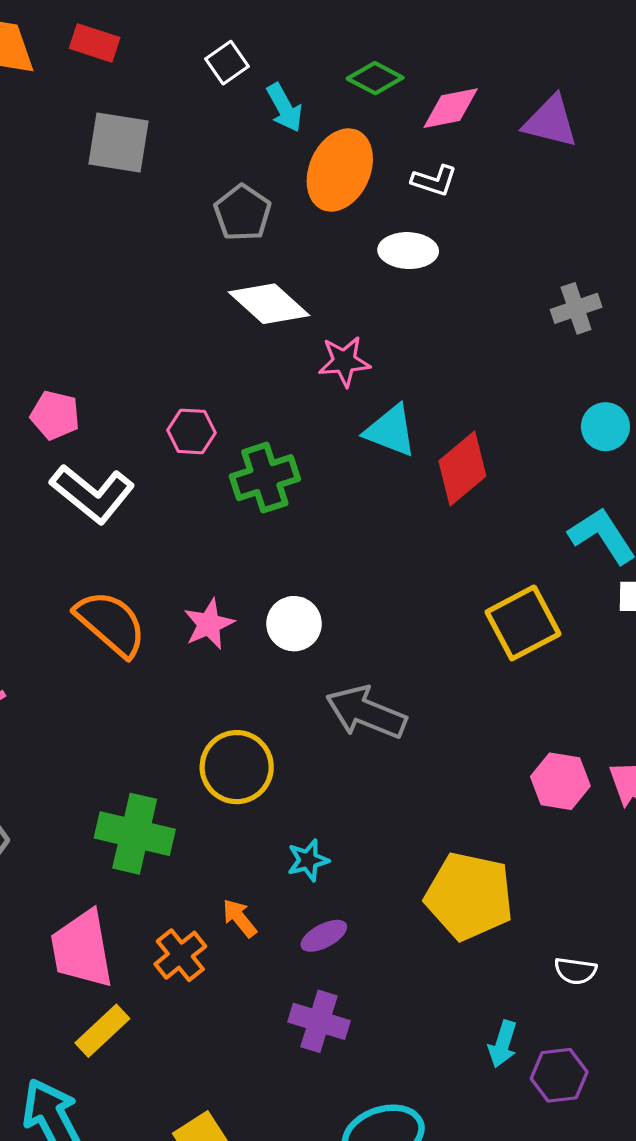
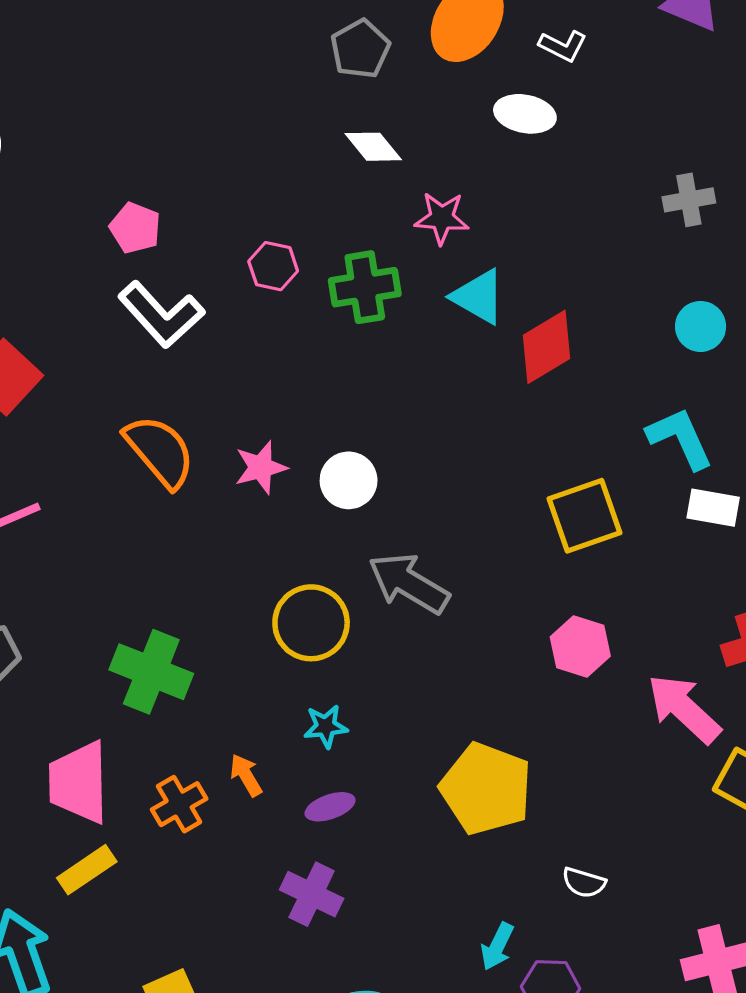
white diamond: (269, 304) -> (373, 147), size x0.7
green cross: (265, 478) -> (365, 287), moved
yellow circle: (237, 767) -> (311, 623), moved
pink hexagon: (560, 781) -> (580, 647), moved

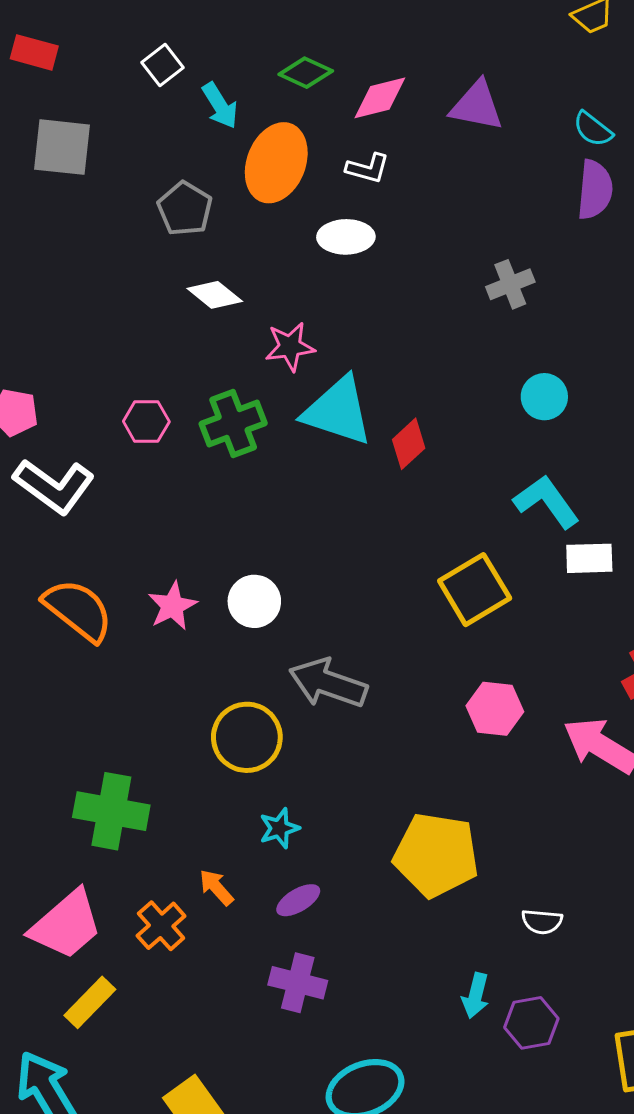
cyan triangle: (478, 297) -> (338, 411), size x1.4
red diamond: (547, 347) -> (409, 444), size x0.7
pink trapezoid: (79, 782) -> (66, 925), turned -118

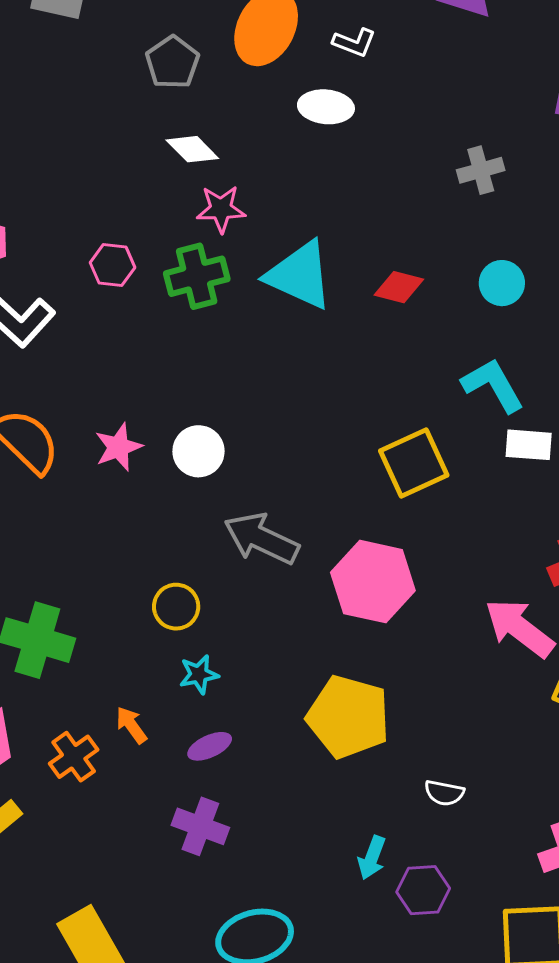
pink star: (290, 347) -> (221, 209), moved
red diamond: (409, 444) -> (399, 287), moved, turned 51
pink hexagon: (495, 709) -> (373, 582), moved, size x1.5
yellow circle: (247, 737) -> (176, 607), moved, size x0.7

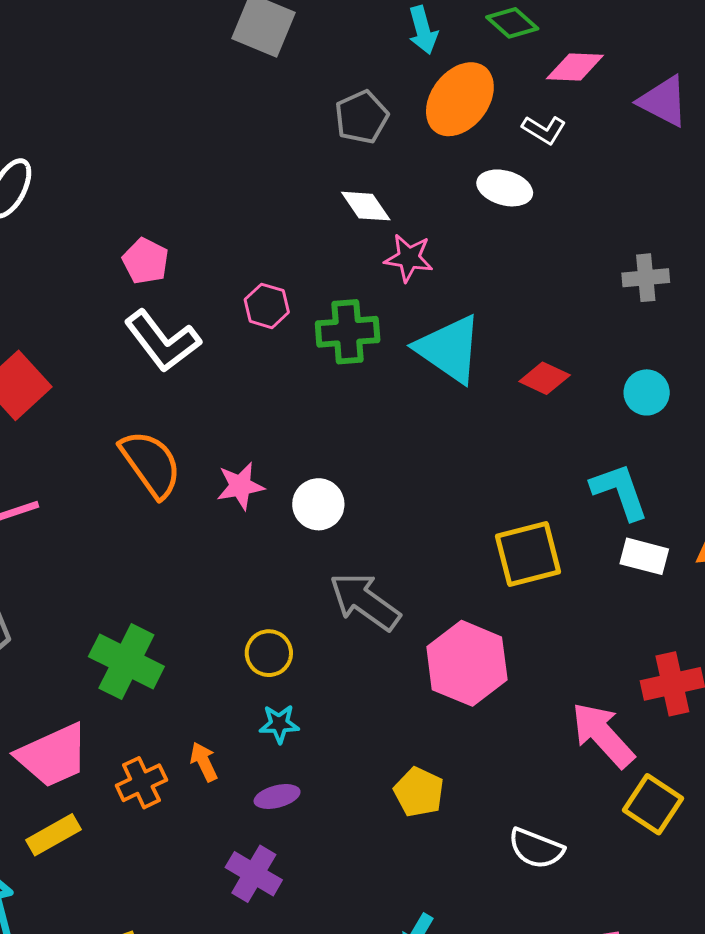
pink star: (221, 209) -> (409, 258), moved
yellow pentagon: (348, 717) -> (419, 792), size x0.6
white semicircle: (444, 793) -> (536, 848), moved, size x1.4

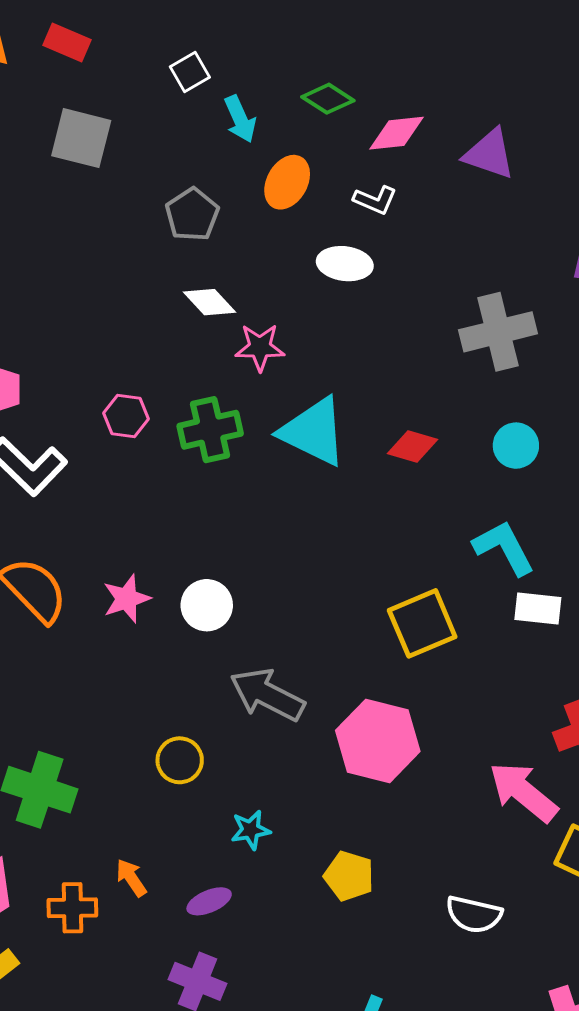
orange ellipse: (460, 99) -> (287, 182), size x0.7
gray cross: (646, 278) -> (498, 332), size x1.6
cyan star: (279, 724) -> (251, 830), moved
orange cross: (141, 783) -> (72, 908), turned 33

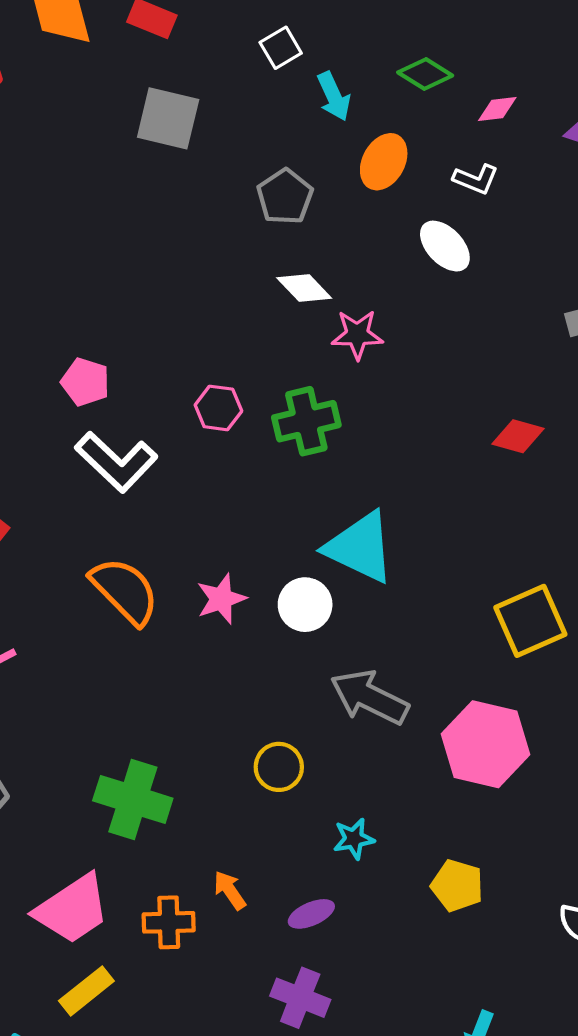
pink diamond: (396, 133) -> (497, 109), size x0.7
white ellipse: (345, 264) -> (445, 246), turned 40
cyan triangle: (313, 432) -> (360, 547), moved

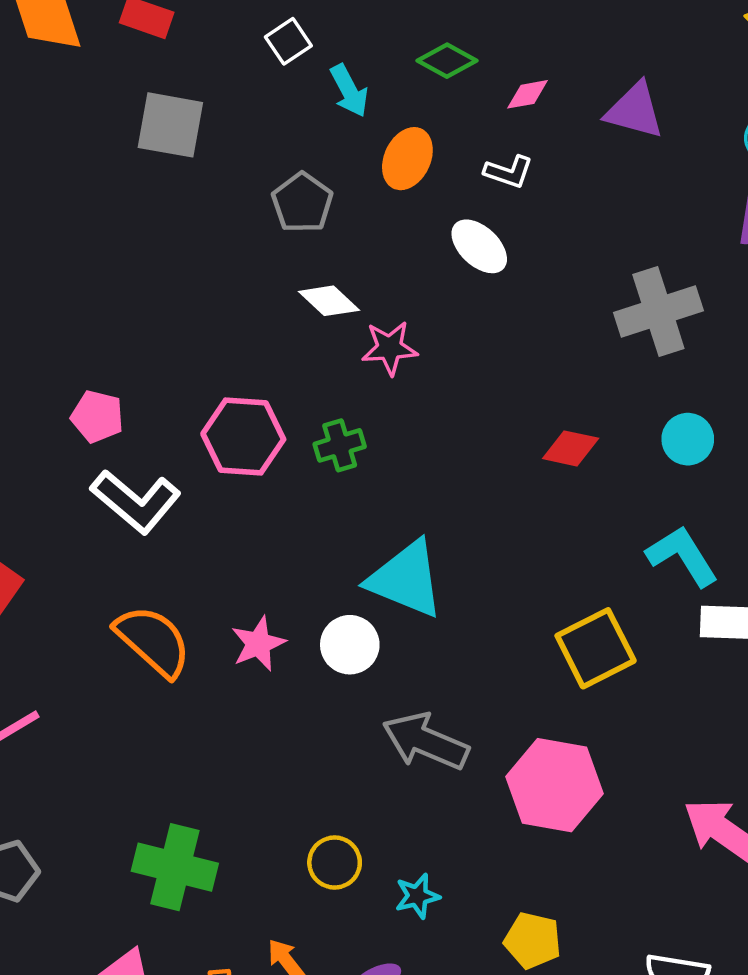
pink hexagon: (218, 408) -> (243, 437), size x1.6
green cross: (306, 421) -> (340, 445), size x0.7
yellow circle: (279, 767) -> (335, 863), moved

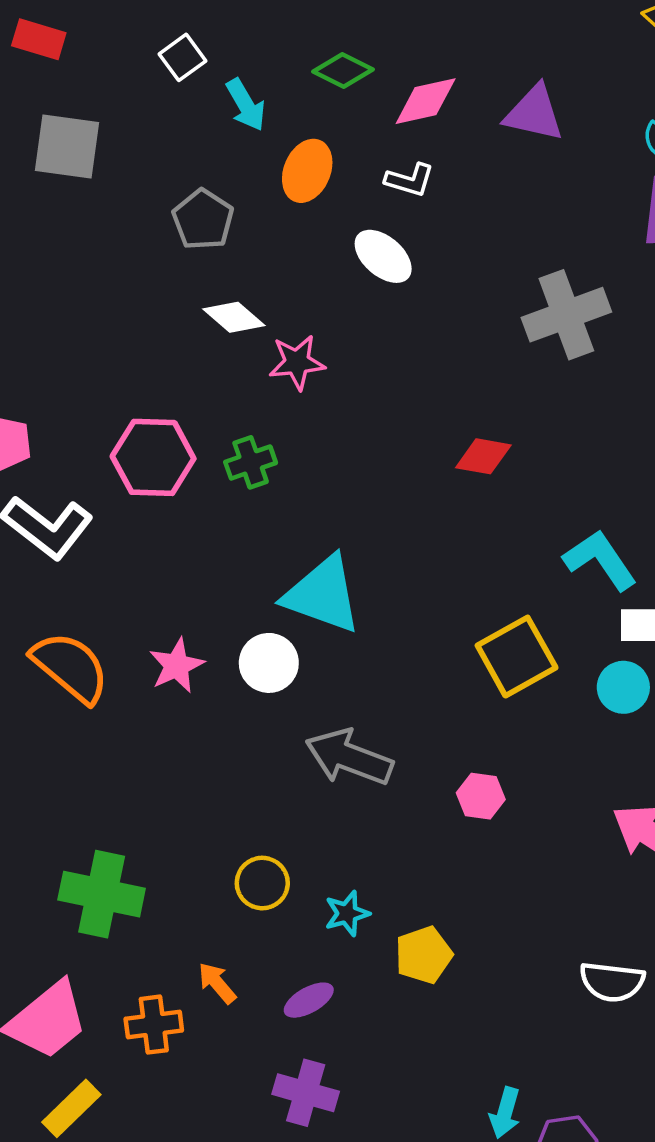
pink diamond: (528, 94) -> (426, 101), size x1.5
cyan circle: (688, 439) -> (623, 687), moved
pink hexagon: (555, 785) -> (481, 796), size x0.5
yellow pentagon: (533, 940) -> (424, 955), moved, turned -30

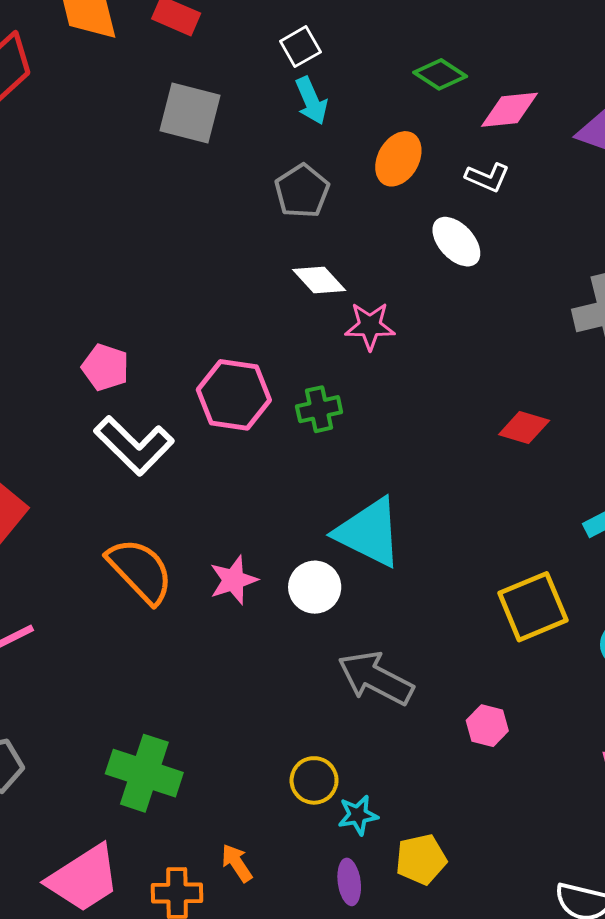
cyan arrow: (246, 105) -> (311, 101), moved
yellow circle: (262, 883) -> (314, 780), moved
purple ellipse: (309, 1000) -> (349, 882), moved, turned -75

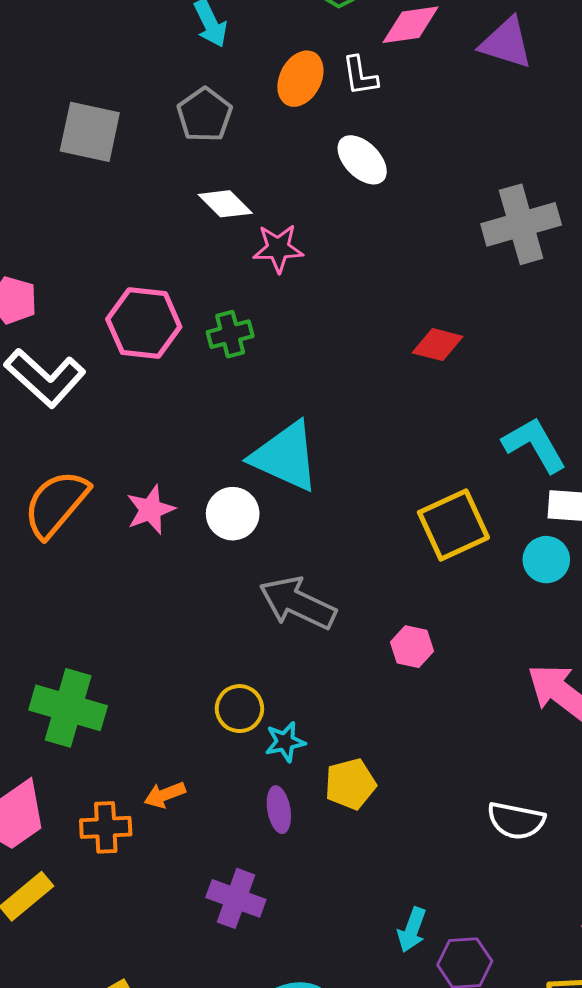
gray square: (190, 113) -> (90, 132), moved
white L-shape: (487, 177) -> (360, 76), moved, turned 60
orange semicircle: (140, 571) -> (56, 504), turned -94
orange arrow: (237, 863) -> (165, 795), turned -75

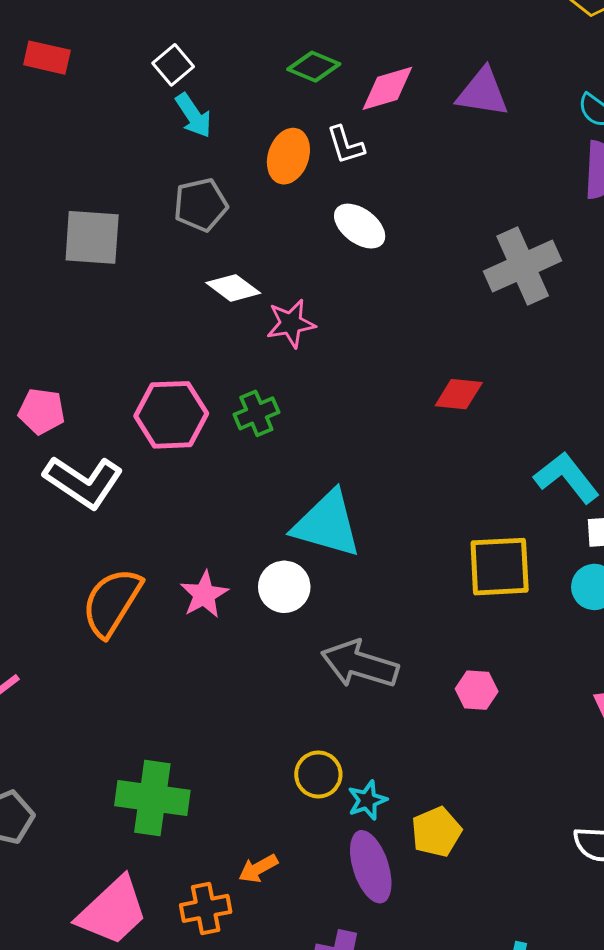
gray pentagon: (205, 115) -> (201, 205), turned 30
yellow square: (453, 525) -> (500, 567), turned 30
purple ellipse: (279, 810) -> (371, 867), size x1.6

